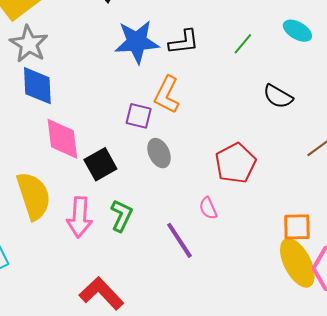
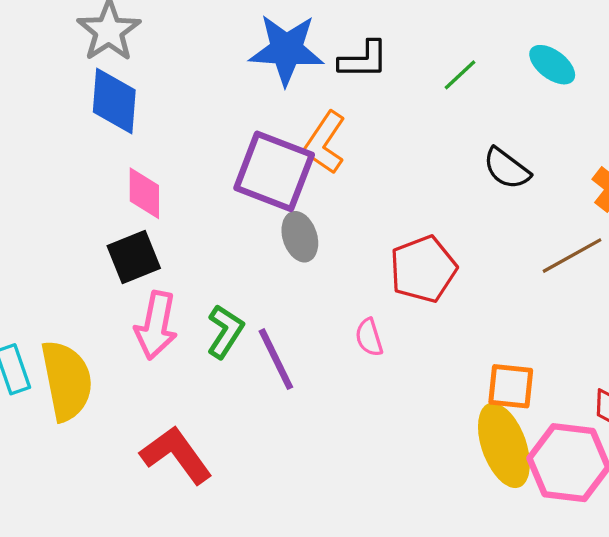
purple square: (139, 116) -> (274, 171), size x1.8
pink diamond: (62, 139) -> (144, 193), size x0.7
black square: (100, 164) -> (134, 257), moved
yellow semicircle: (34, 196) -> (67, 381), moved
purple line: (179, 240) -> (276, 359), moved

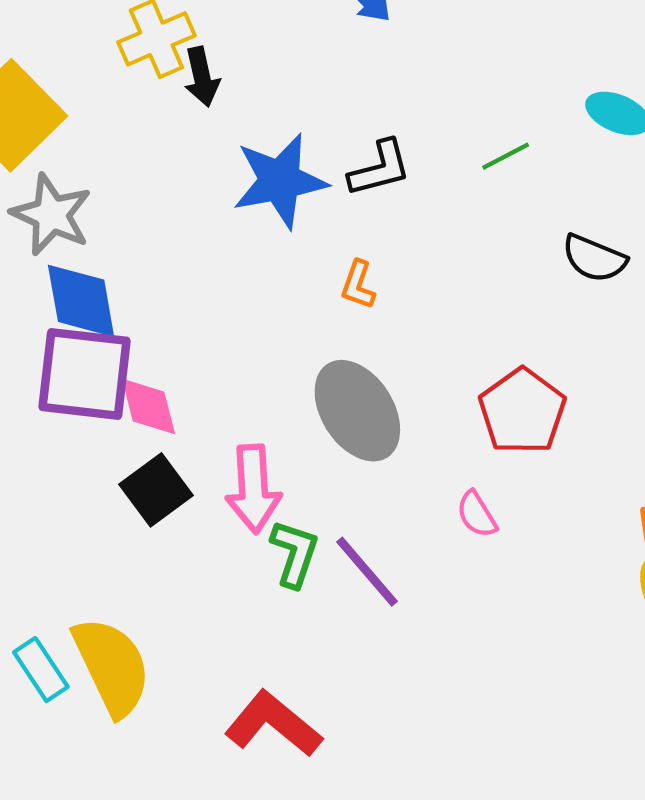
green line: (460, 75) -> (506, 156), turned 30
orange L-shape: (325, 143) -> (358, 285), size x0.6
purple square: (274, 171) -> (85, 374), moved
gray ellipse: (300, 237) -> (357, 411), size x1.6
pink arrow: (156, 325) -> (253, 489), moved

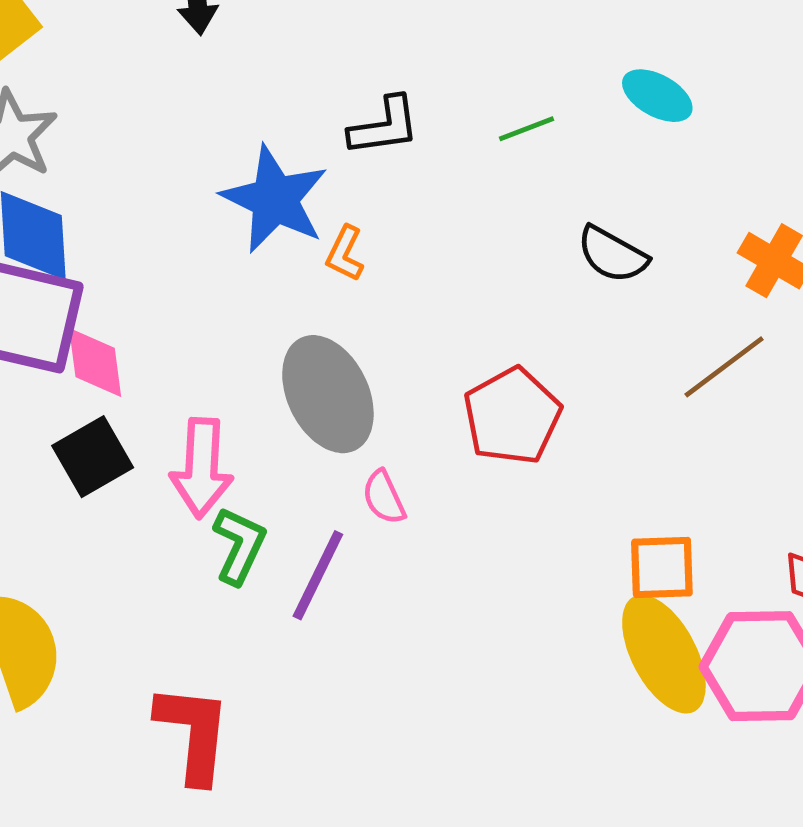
blue star: (280, 181) -> (275, 199), moved, turned 30
pink semicircle: (477, 514) -> (384, 497), moved
purple line: (367, 572) -> (318, 575), turned 60
red L-shape: (273, 724) -> (193, 733), turned 50

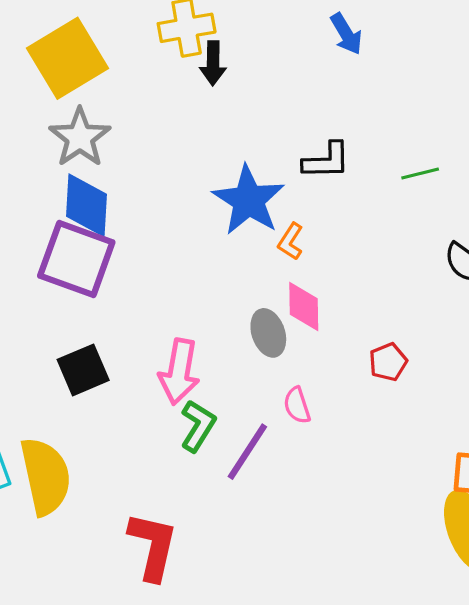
pink diamond: (95, 363) -> (304, 306), moved
gray ellipse: (328, 394) -> (268, 333), size x0.6
red pentagon: (512, 416) -> (388, 362), size x0.6
black square: (93, 457) -> (83, 370), moved

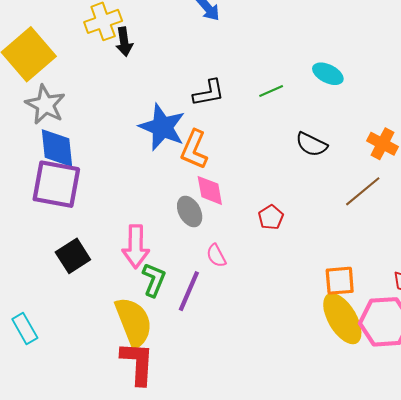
orange L-shape: (291, 242) -> (194, 149), size x1.6
yellow semicircle: (45, 476) -> (134, 322), moved

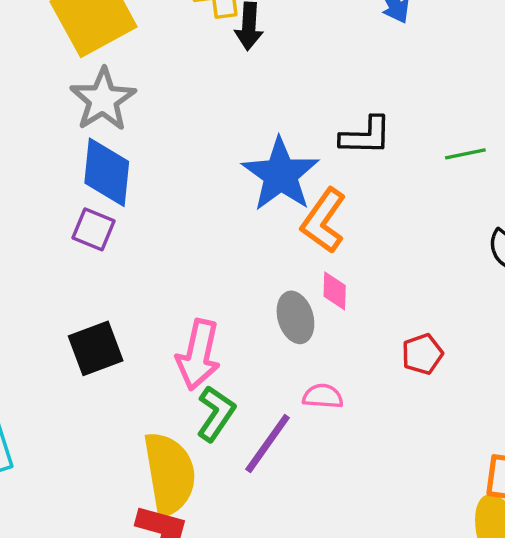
purple square: (56, 184) -> (94, 229), size x0.5
pink diamond: (210, 190) -> (335, 291), size x0.7
pink semicircle: (216, 256) -> (323, 396), turned 110

